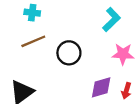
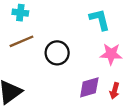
cyan L-shape: (111, 20) -> (100, 20), turned -60

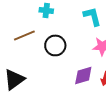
cyan cross: (20, 13) -> (46, 10), moved

